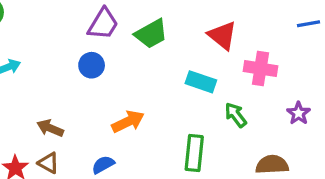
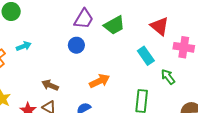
cyan rectangle: (201, 82) -> (146, 56), turned 36

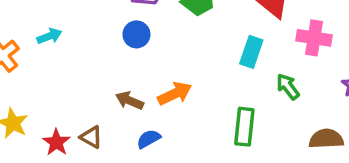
cyan rectangle: (146, 56) -> (251, 52), turned 54
brown arrow: (50, 85) -> (129, 101), moved

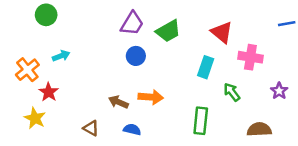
blue circle: (136, 34) -> (136, 56), moved
orange arrow: (175, 94) -> (151, 97), turned 30
blue semicircle: (149, 139) -> (132, 129), turned 42
red star: (56, 142) -> (49, 92), moved

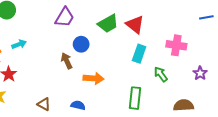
purple trapezoid: (132, 24) -> (65, 17), moved
red triangle: (222, 32) -> (135, 25), moved
brown arrow: (118, 102) -> (67, 61), moved, turned 42

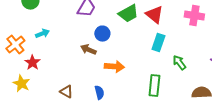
pink cross: (176, 45) -> (194, 16), moved
brown arrow: (67, 61) -> (88, 50), turned -42
blue semicircle: (78, 105) -> (99, 93), turned 64

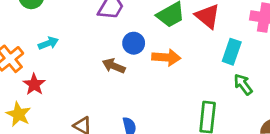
cyan rectangle: (158, 43) -> (232, 52), moved
orange arrow: (114, 67) -> (166, 57), moved

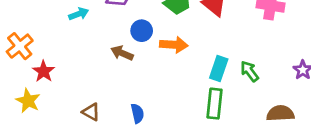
cyan arrow: (48, 43) -> (79, 14), moved
cyan rectangle: (232, 52) -> (219, 69), moved

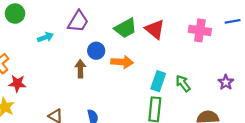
brown arrow: (122, 53) -> (80, 69), turned 66
red star: (44, 71) -> (17, 83), turned -30

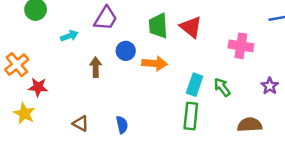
green trapezoid: (125, 28) -> (158, 26), turned 115
pink cross: (200, 30) -> (241, 46), moved
brown arrow: (80, 69) -> (96, 67), moved

